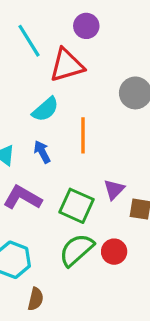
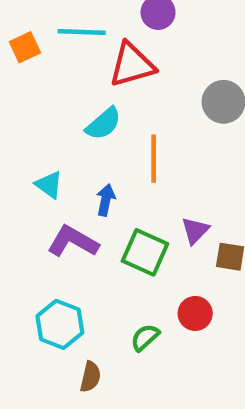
cyan line: (29, 41) -> (82, 32), turned -56
blue arrow: (42, 152) -> (106, 200), moved, turned 40
green semicircle: (76, 250) -> (145, 337), moved, size x0.6

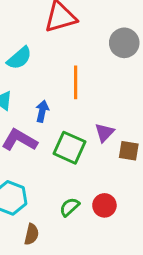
cyan semicircle: (103, 124) -> (19, 58), moved
red circle: (195, 313) -> (104, 205), moved

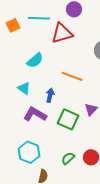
orange line: (76, 82) -> (72, 76), turned -70

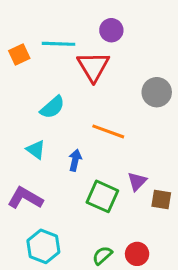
red triangle: (62, 33) -> (93, 66), turned -45
purple L-shape: (35, 114) -> (25, 198), moved

